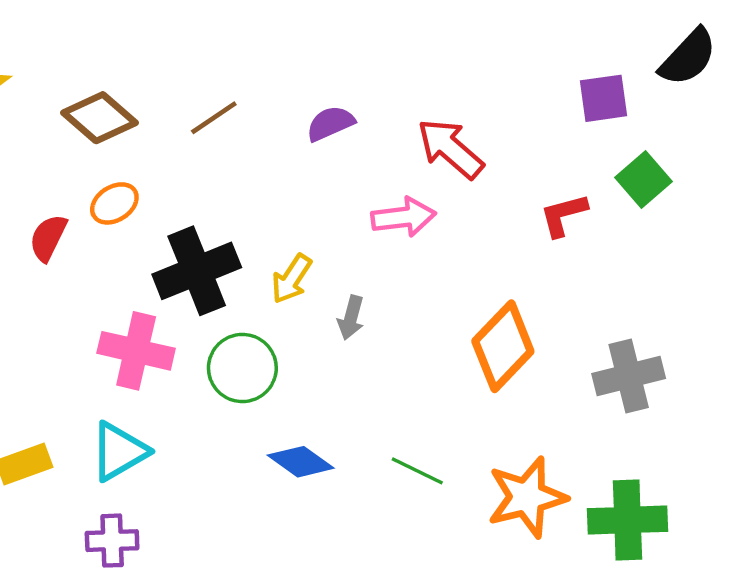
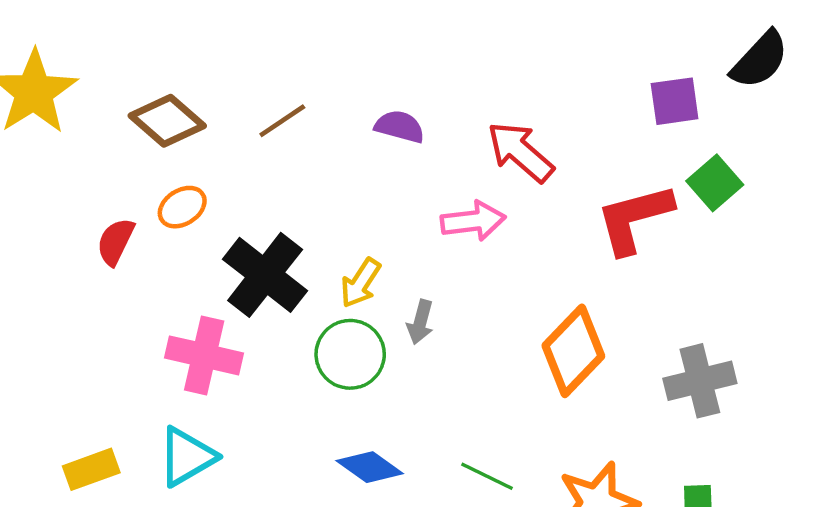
purple semicircle: (330, 123) -> (400, 127), turned 39
red L-shape: (563, 215) -> (634, 219), size x1.6
black cross: (197, 271) -> (265, 275), turned -30
green circle: (242, 368) -> (350, 354), moved

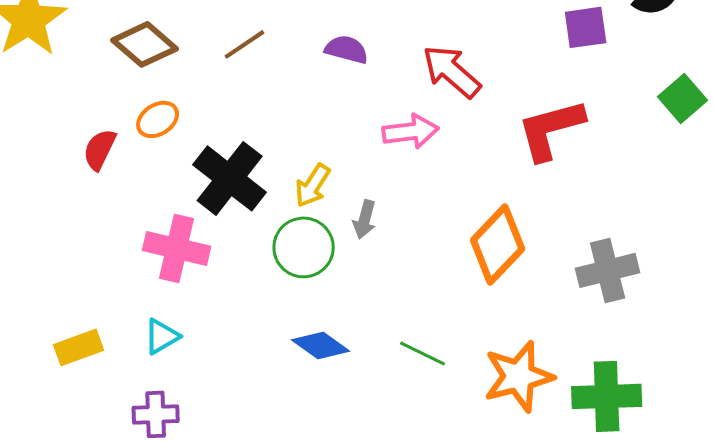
green square: (715, 183) -> (683, 98), moved
cyan triangle: (187, 457) -> (162, 336), size x0.7

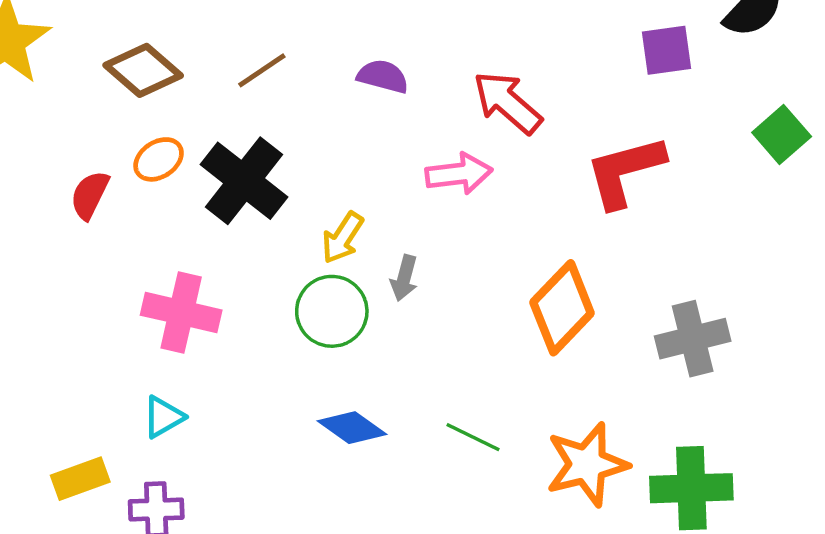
black cross: (230, 178) -> (244, 181), moved
yellow rectangle: (79, 347) -> (80, 479), moved

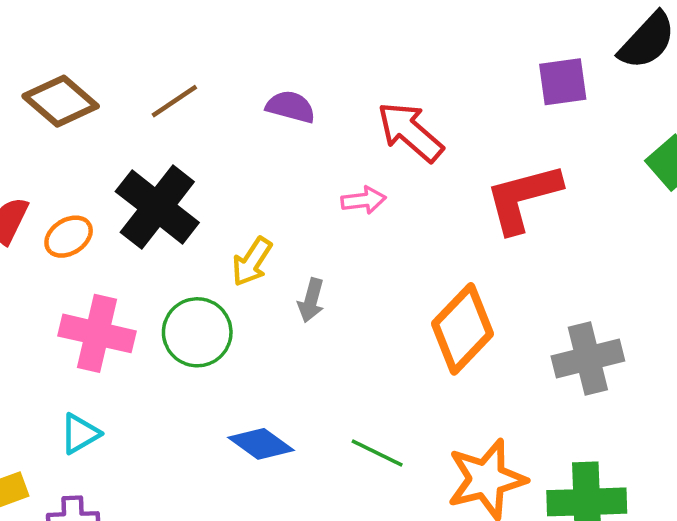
orange ellipse: (159, 159) -> (69, 237), moved
pink arrow: (459, 174) -> (363, 200), size x0.7
green circle: (332, 311) -> (197, 332), moved

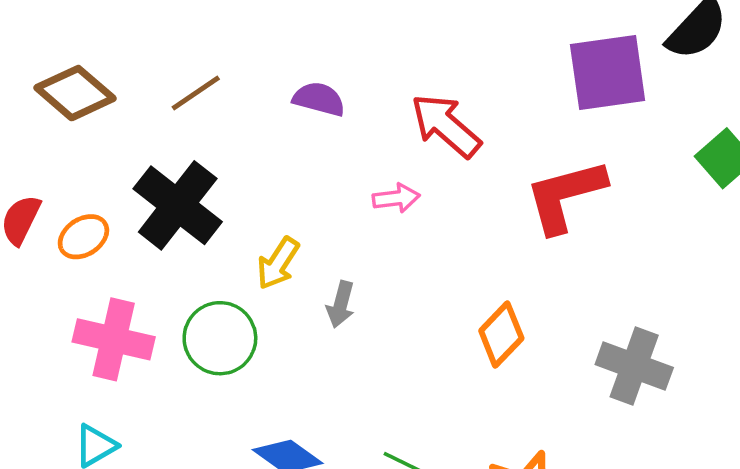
purple square: (563, 82) -> (608, 72), size x1.5
orange diamond: (463, 329) -> (501, 335), size x0.7
gray cross: (588, 358) -> (634, 366), turned 34

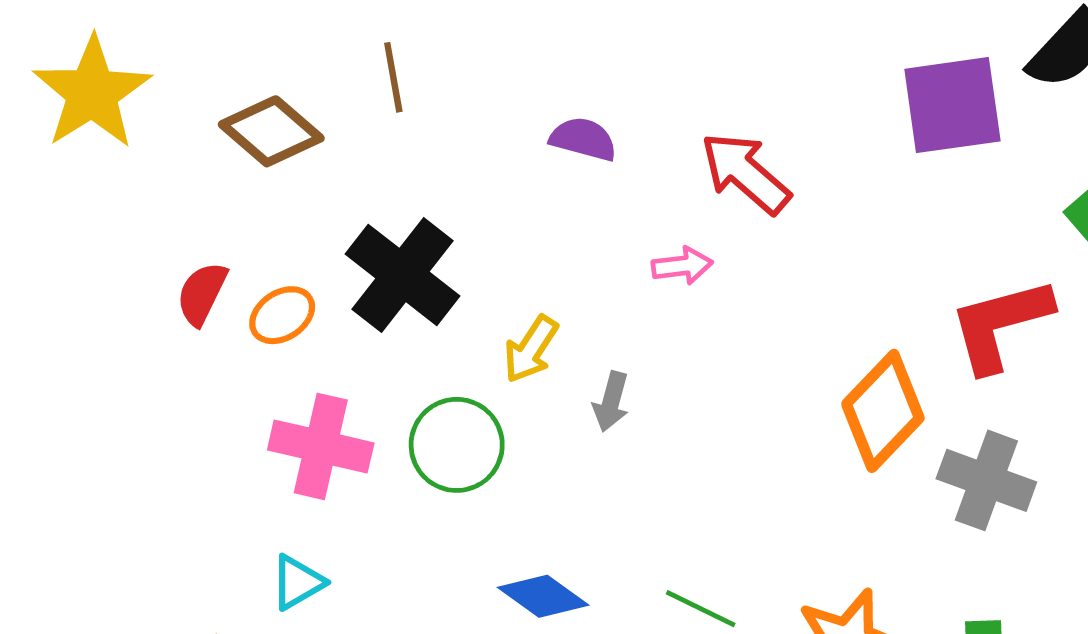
brown line: (196, 93) -> (393, 77), moved, turned -66
red L-shape: (565, 196) -> (1000, 324), moved
orange diamond: (501, 335) -> (883, 411), moved, size x1.4

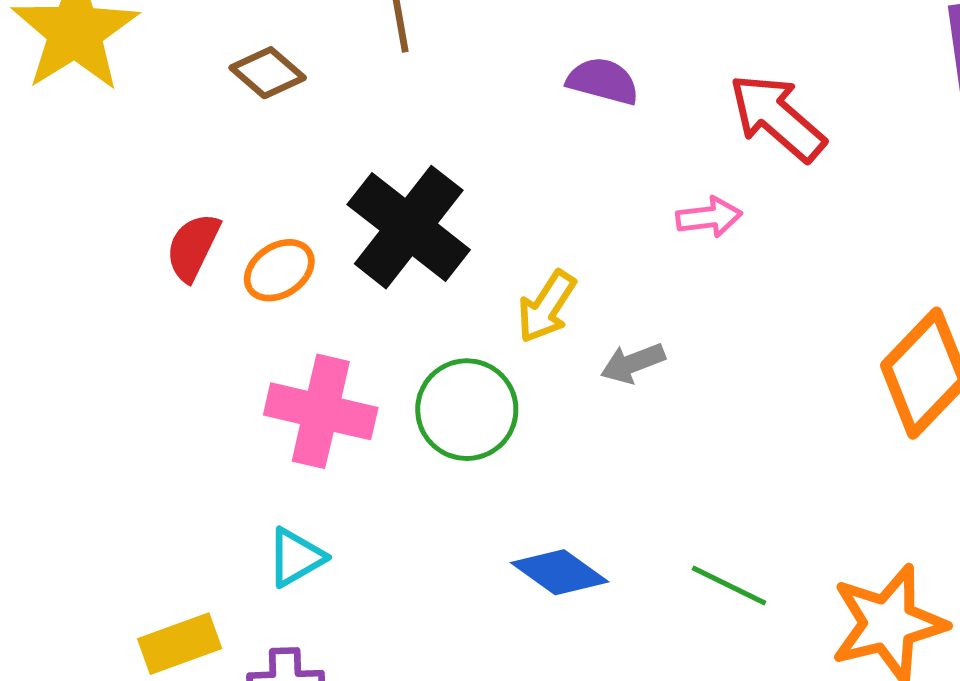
brown diamond: (271, 131) -> (268, 73), size x0.7
gray arrow: (611, 402) -> (633, 363), turned 54

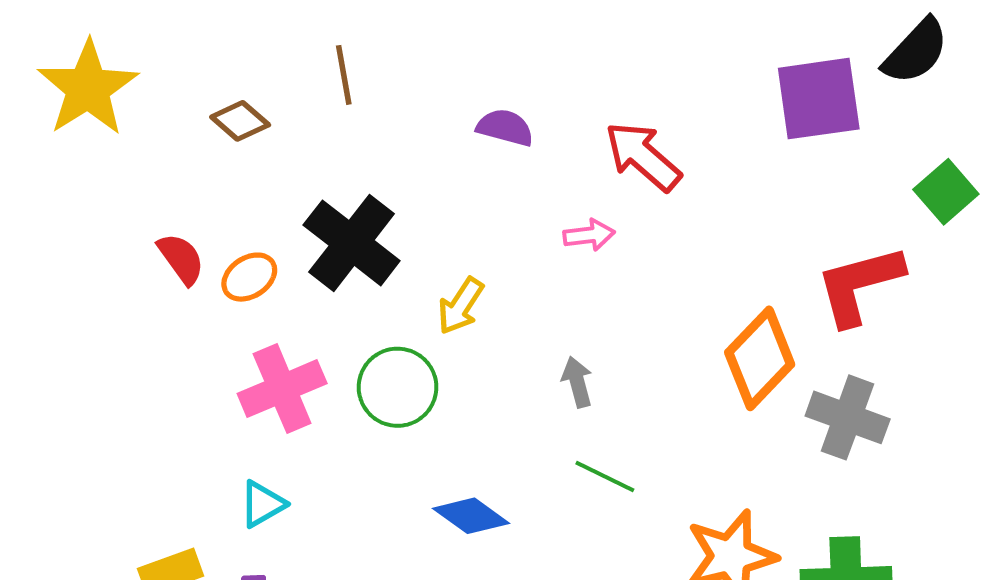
red semicircle: (193, 247) -> (181, 259), turned 118
gray arrow: (633, 363) -> (577, 382), moved, turned 96
pink cross: (321, 411) -> (282, 389), turned -36
green line: (729, 586) -> (605, 476), moved

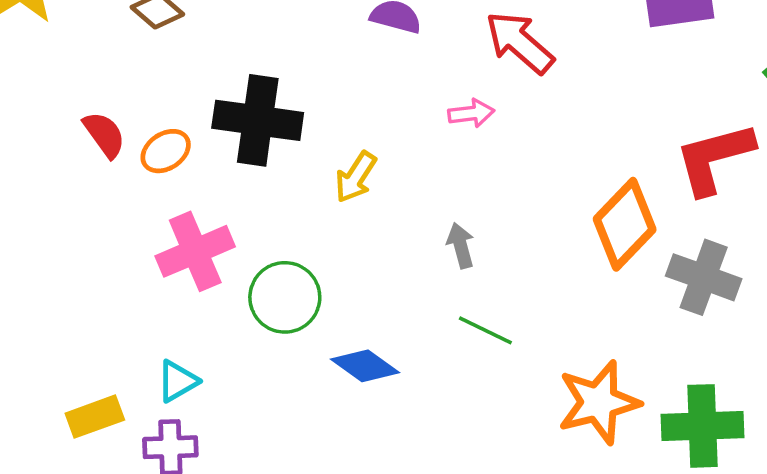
black cross: (352, 243) -> (258, 120), turned -30
green circle: (398, 387) -> (285, 297), moved
cyan triangle: (262, 504) -> (177, 381), moved

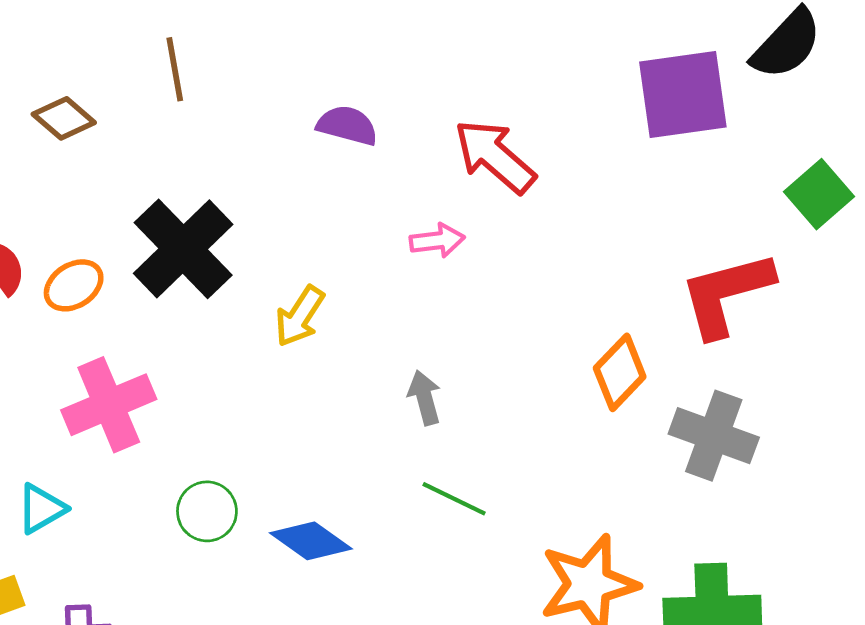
black cross: (258, 120) -> (183, 249), turned 38
orange diamond: (625, 224) -> (620, 372), size x0.7
green circle: (285, 297) -> (207, 511), moved, size x0.7
cyan triangle: (177, 381) -> (41, 509), moved

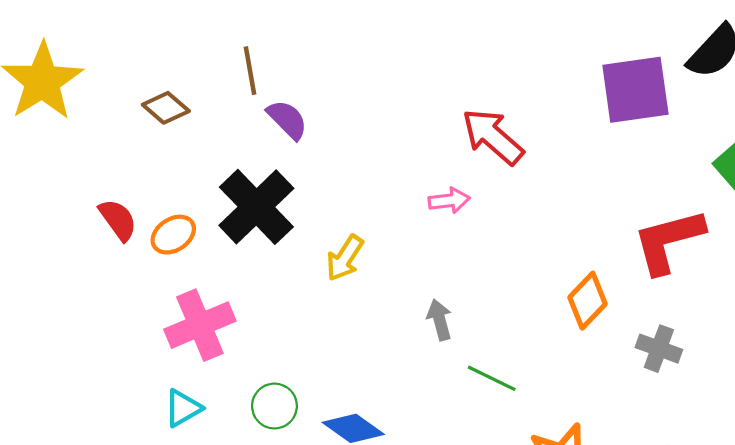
purple semicircle: (347, 125) -> (287, 120), moved, turned 30
gray cross: (714, 436) -> (659, 349), size x0.7
green line: (454, 499) -> (492, 378), moved
cyan triangle: (41, 509) -> (183, 408), moved

